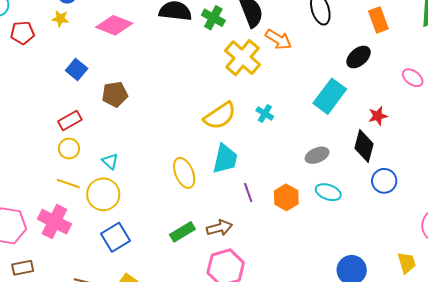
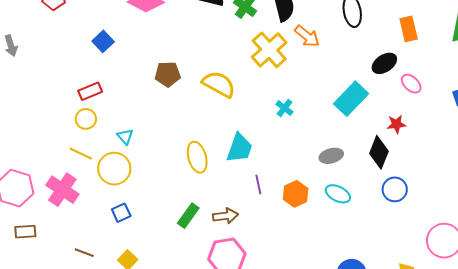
pink ellipse: (413, 78) -> (411, 84), moved
brown pentagon: (115, 94) -> (168, 74), moved
yellow semicircle: (220, 116) -> (219, 84), moved, turned -124
green rectangle: (182, 232) -> (188, 216), turned -30
blue square: (115, 237) -> (121, 213), size x0.7

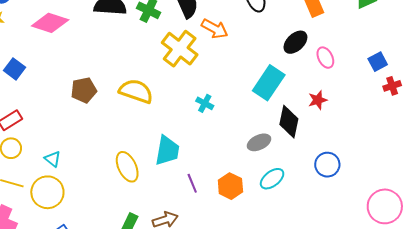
pink ellipse: (411, 84) -> (325, 58), turned 30
black diamond: (379, 152) -> (289, 122), moved
cyan ellipse: (338, 194) -> (272, 179), turned -55

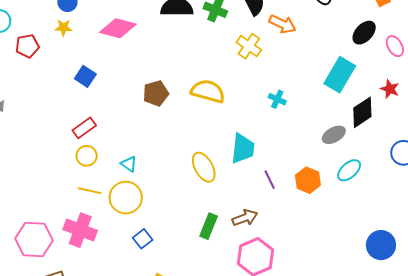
yellow cross: (180, 49) -> (249, 46), size x0.7
red star: (318, 100) -> (390, 89), turned -30
black diamond: (289, 122) -> (362, 112), turned 48

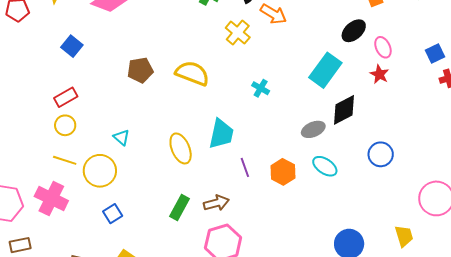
red star: (390, 89) -> (379, 74), moved
cyan triangle: (129, 164) -> (121, 137), moved
cyan ellipse: (349, 170) -> (325, 166), turned 70

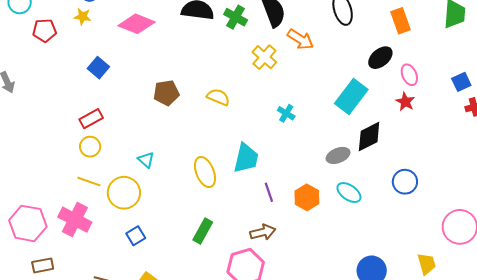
yellow semicircle: (192, 73) -> (218, 97), size x0.7
brown arrow: (216, 203) -> (263, 232), moved

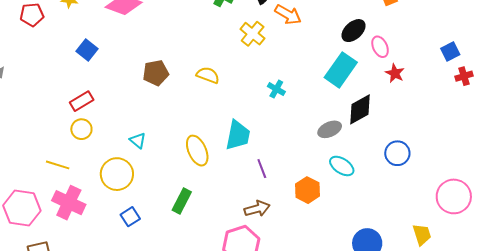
black ellipse: (380, 58) -> (354, 31), moved
pink ellipse: (409, 75) -> (380, 47), moved
yellow line: (89, 182) -> (58, 165), moved
orange hexagon: (307, 197) -> (308, 190), moved
green rectangle: (203, 231) -> (182, 201), moved

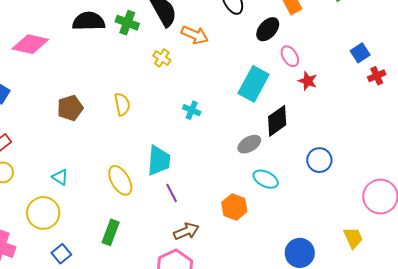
black ellipse: (354, 31) -> (268, 29), moved
yellow cross: (253, 34) -> (162, 58), size x0.7
yellow semicircle: (208, 75) -> (122, 104), turned 65
purple line: (262, 169) -> (172, 193), moved

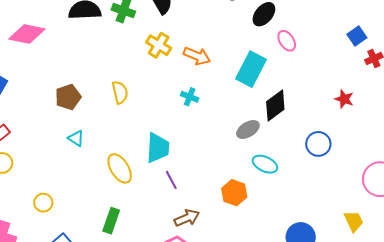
orange arrow: (195, 35) -> (197, 56), moved
yellow cross: (162, 58) -> (159, 45), size x1.4
red star: (308, 81) -> (344, 99), moved
cyan triangle: (60, 177) -> (76, 138), moved
yellow circle: (43, 213) -> (43, 203), size x0.6

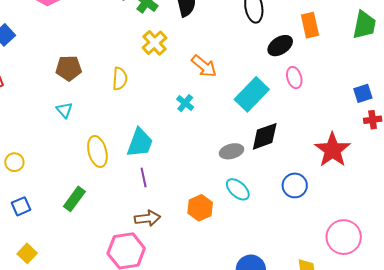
yellow cross: (159, 45) -> (155, 43), moved
red star: (344, 99) -> (332, 150), size x1.8

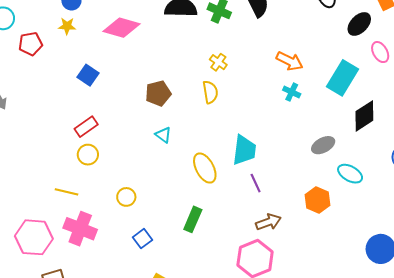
yellow cross: (155, 43) -> (218, 62), moved, size x0.7
cyan cross: (185, 103) -> (292, 92), moved
gray ellipse: (232, 151) -> (323, 145), moved

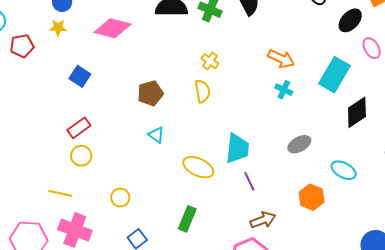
gray ellipse: (323, 145) -> (299, 144), moved
yellow ellipse: (205, 168) -> (198, 167), turned -36

